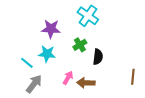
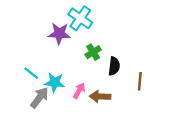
cyan cross: (88, 16) -> (80, 18), moved
cyan star: (47, 54) -> (55, 82), moved
brown line: (133, 77) -> (140, 81), moved

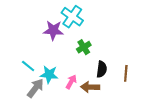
black semicircle: (114, 66) -> (102, 69), moved

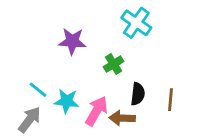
cyan cross: (72, 17) -> (136, 23), moved
pink arrow: (71, 82) -> (96, 111), size x1.5
gray arrow: (35, 88) -> (30, 120), moved

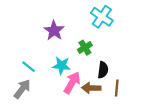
purple star: (72, 41) -> (54, 31), turned 30
brown line: (170, 100) -> (117, 88), moved
cyan star: (67, 101) -> (61, 66), moved

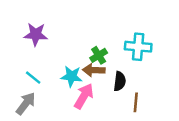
cyan cross: (102, 17) -> (138, 47), moved, turned -30
purple star: (54, 31) -> (36, 34), moved, turned -30
brown arrow: (91, 88) -> (94, 70), moved

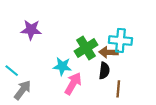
green cross: (99, 55) -> (86, 48), size x1.5
brown arrow: (94, 70) -> (109, 52), moved
cyan line: (33, 78) -> (12, 71), moved

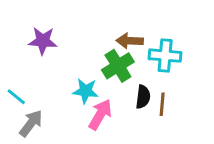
brown arrow: (109, 52) -> (130, 41), moved
brown line: (118, 89) -> (162, 104), moved

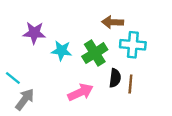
brown arrow: (130, 41) -> (113, 22), moved
cyan star: (85, 91) -> (62, 51), moved
pink arrow: (100, 114) -> (81, 92), turned 35

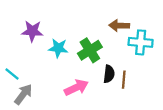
brown arrow: (113, 22) -> (119, 25), moved
cyan cross: (133, 45) -> (141, 42), moved

